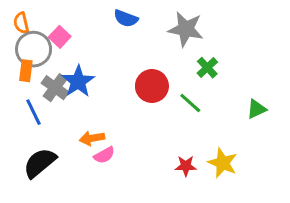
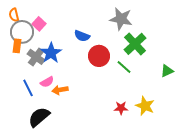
blue semicircle: (126, 18) -> (82, 36), moved
green cross: (207, 68) -> (135, 44), size x1.6
blue line: (34, 112) -> (28, 88), moved
pink semicircle: (104, 155) -> (47, 82), moved
black semicircle: (40, 163) -> (39, 117), moved

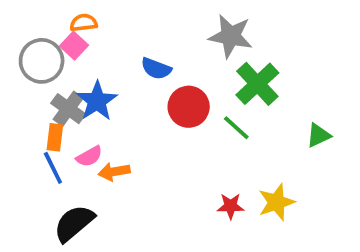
orange semicircle: (14, 15) -> (84, 23), moved, turned 96
orange rectangle: (17, 46) -> (55, 137), moved
yellow star: (145, 106) -> (276, 202), turned 30

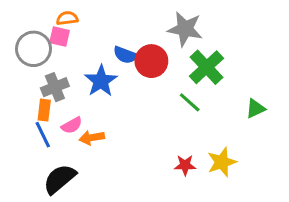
pink square: (74, 46) -> (60, 37), turned -30
blue star: (97, 101) -> (101, 81), moved
red circle: (189, 107) -> (151, 61), moved
gray cross: (68, 109) -> (55, 87), turned 32

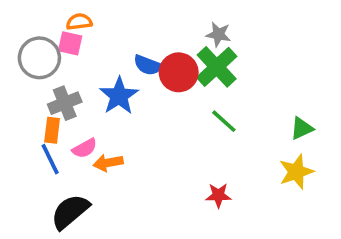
gray star: (185, 29) -> (218, 34), size x0.6
green cross: (206, 67) -> (217, 67), moved
yellow star: (222, 162) -> (296, 172), moved

